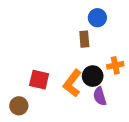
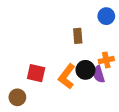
blue circle: (97, 18) -> (106, 16), moved
purple semicircle: (100, 96) -> (99, 74), moved

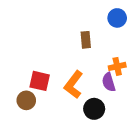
black circle: (85, 70) -> (94, 109), moved
brown circle: (17, 97) -> (26, 100), moved

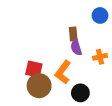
purple semicircle: (109, 82) -> (76, 47), moved
brown circle: (26, 100) -> (39, 86), moved, size x1.5

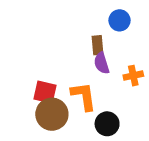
blue circle: (100, 15) -> (120, 20), moved
orange L-shape: (63, 72) -> (84, 96), turned 135

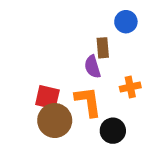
purple semicircle: (102, 63) -> (92, 67), moved
orange cross: (133, 76) -> (130, 87), moved

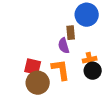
blue circle: (126, 22) -> (87, 15), size x1.5
black circle: (113, 131) -> (93, 71), moved

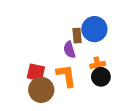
blue circle: (87, 15) -> (94, 29), moved

